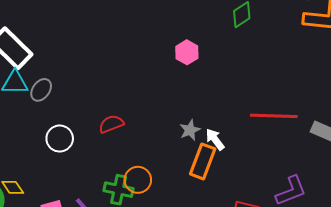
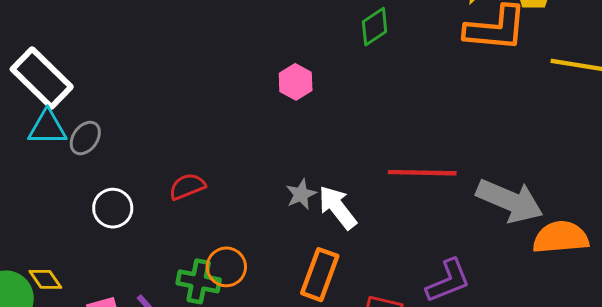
white arrow: (215, 139) -> (337, 207), size x1.4
orange rectangle: (203, 161) -> (320, 275), moved

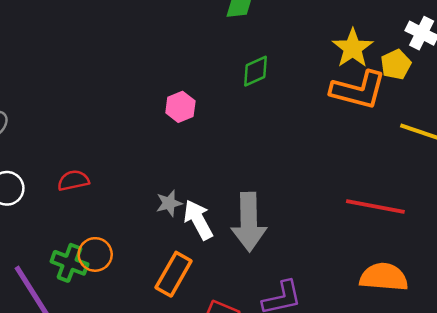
red line: (422, 173) -> (375, 207), moved
gray arrow: (510, 201) -> (249, 222), moved, turned 56

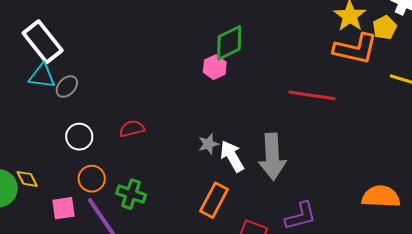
green diamond: (256, 71) -> (229, 43), moved, size x1.4
red line: (375, 207) -> (312, 95), moved
orange circle: (95, 254) -> (92, 179), moved

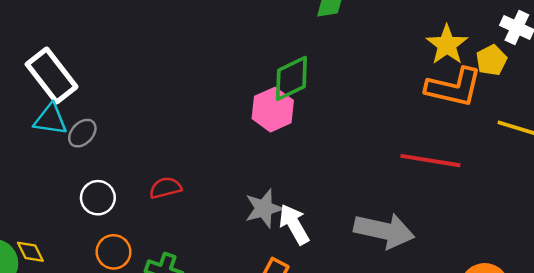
pink hexagon: (215, 67) -> (273, 110), size x1.4
red line: (312, 95) -> (430, 161), moved
gray star: (208, 144) -> (264, 208), size x1.4
gray arrow: (272, 157) -> (384, 231), moved, turned -75

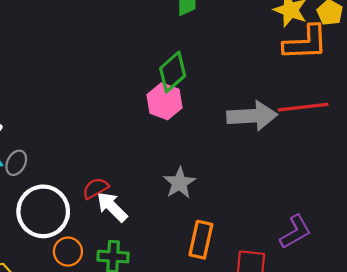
white circle: (98, 198) -> (43, 211), size x1.8
white arrow: (294, 224) -> (112, 207), moved
gray arrow: (384, 231) -> (252, 116), moved

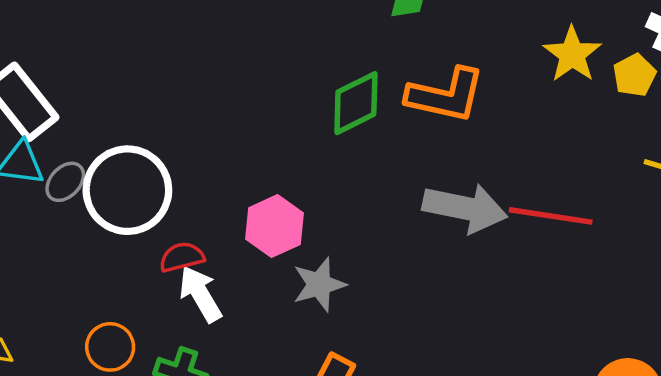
orange L-shape: (306, 43) -> (446, 95), moved
pink hexagon: (164, 101) -> (274, 226), moved
white circle: (43, 211) -> (127, 190), moved

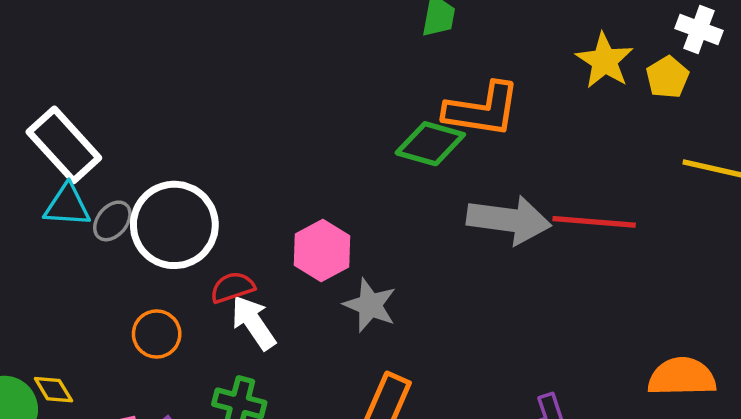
green diamond: (356, 103) -> (430, 144), moved, turned 46
gray star: (319, 284) -> (370, 305), turned -30
orange circle: (110, 347) -> (157, 334), moved

